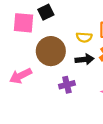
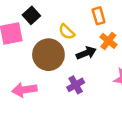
yellow semicircle: (84, 37) -> (67, 32), moved, turned 56
pink arrow: (21, 76) -> (24, 90), turned 35

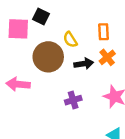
black square: (31, 15) -> (41, 16), turned -35
purple cross: (76, 85) -> (73, 100), moved

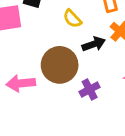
brown circle: (48, 57) -> (60, 65), moved

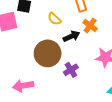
pink arrow: (21, 83) -> (23, 86), moved

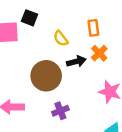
purple cross: (71, 70) -> (60, 111), moved

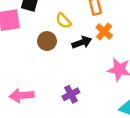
brown circle: (46, 76) -> (47, 41), moved, size x0.6

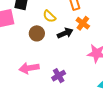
pink arrow: (22, 96) -> (29, 68), moved

